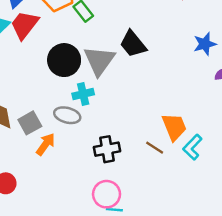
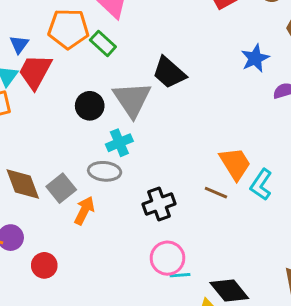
black circle: (64, 60) -> (90, 106), size x0.7

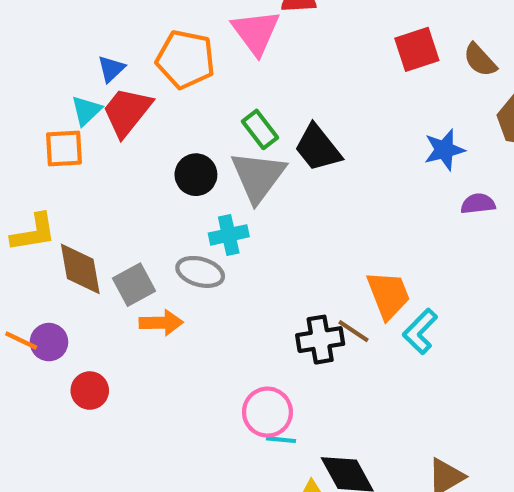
green rectangle: (103, 43) -> (260, 129), moved
black cross: (159, 204) -> (320, 340), moved
orange arrow: (84, 211) -> (161, 323), turned 52

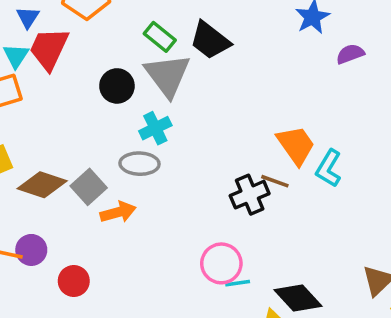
brown diamond: (80, 269) -> (42, 185), turned -48

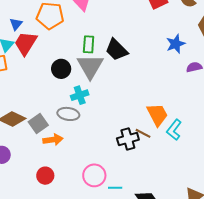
green rectangle: (160, 37) -> (89, 44), turned 48
pink circle: (221, 263) -> (94, 175), moved
red circle: (74, 281) -> (45, 176), moved

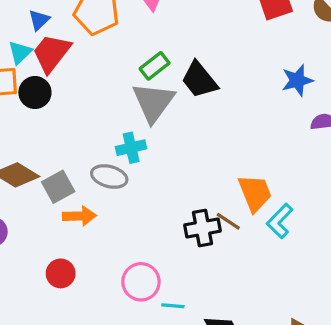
green rectangle: (89, 44) -> (155, 66), turned 42
black circle: (61, 69) -> (35, 93), moved

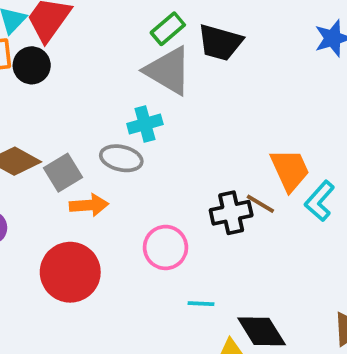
black trapezoid: (199, 80) -> (220, 42), turned -33
gray triangle: (153, 102) -> (168, 71), turned -33
red circle: (61, 273) -> (70, 272), size x1.8
pink circle: (141, 282) -> (165, 247), moved

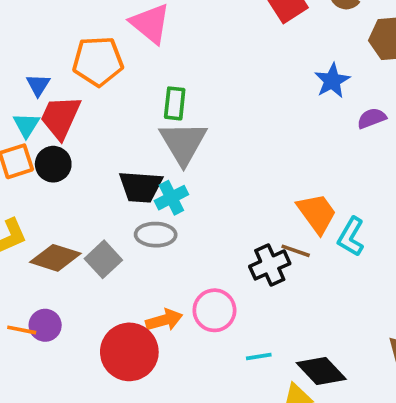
green rectangle: (168, 29) -> (175, 103), turned -32
black trapezoid: (220, 42) -> (141, 187), moved
gray triangle: (168, 71) -> (183, 143), turned 40
orange arrow: (89, 205) -> (164, 320), moved

